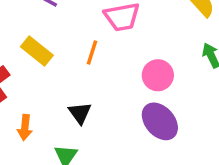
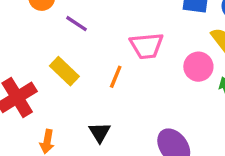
pink circle: (158, 75) -> (198, 67), moved

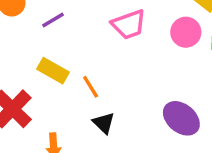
purple line: (76, 24) -> (53, 20), turned -50
orange line: (116, 77) -> (91, 87), moved, turned -40

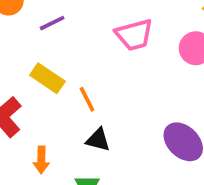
black triangle: (104, 123) -> (98, 140), turned -35

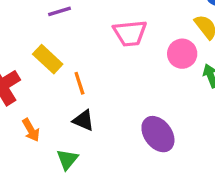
orange arrow: (41, 160) -> (31, 130), turned -40

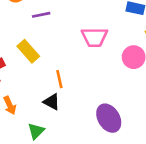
orange line: (79, 83) -> (59, 79), moved

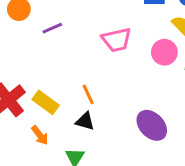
yellow rectangle: (28, 51) -> (46, 102), moved

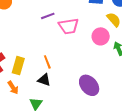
purple line: (52, 28) -> (48, 16), moved
yellow rectangle: (46, 102) -> (18, 66), turned 66

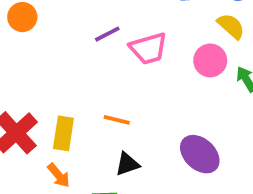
orange line: (47, 62) -> (117, 120), turned -48
black triangle: (44, 80) -> (127, 164), moved, turned -32

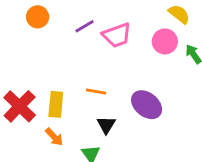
orange circle: (22, 17) -> (38, 17), moved
purple ellipse: (200, 154) -> (147, 105), moved
black triangle: (127, 164) -> (106, 125), turned -36

